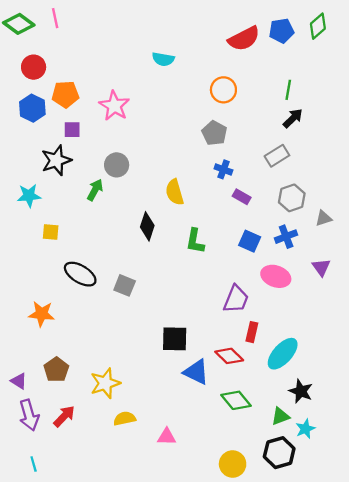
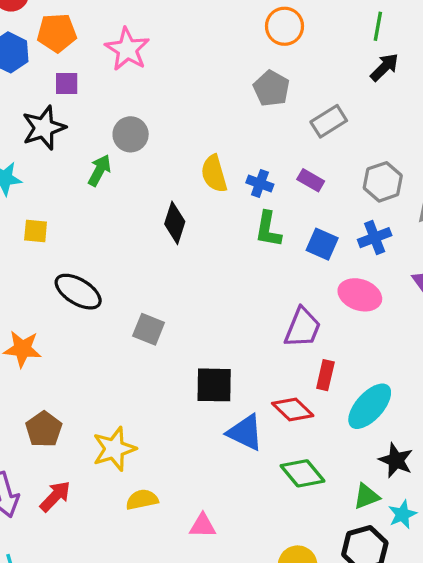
gray rectangle: (277, 156) -> (329, 121), moved
blue cross: (223, 169) -> (260, 183), moved
green L-shape: (195, 241) -> (268, 229), moved
gray square: (125, 285) -> (149, 329), moved

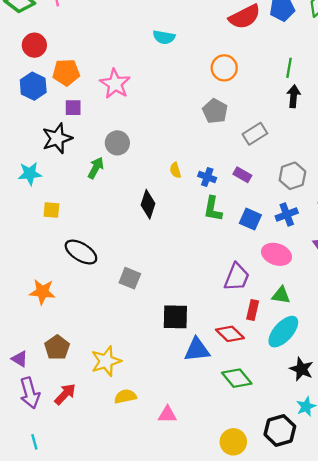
black arrow: (384, 67) -> (294, 96), turned -40
yellow semicircle: (214, 174) -> (175, 170), size x0.6
blue triangle: (245, 432) -> (197, 350), turned -32
green triangle: (366, 496) -> (281, 295), moved, turned 30

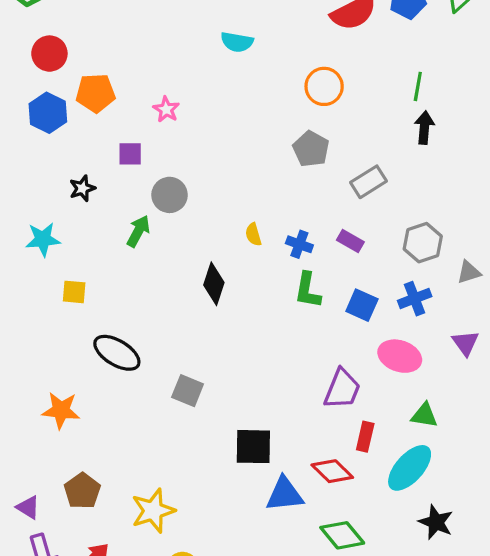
pink star: (115, 84) -> (166, 109), size x0.6
purple square: (73, 108) -> (130, 154), moved
black star: (57, 138) -> (82, 188), size x0.6
green triangle: (281, 295) -> (424, 415), moved

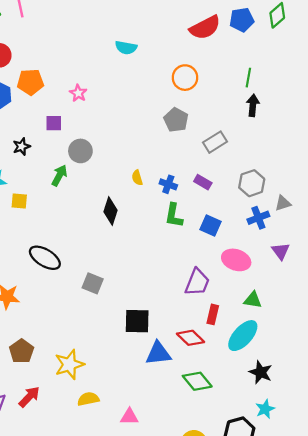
yellow square: (74, 292) -> (19, 201), moved
blue cross: (415, 299) -> (258, 218), moved

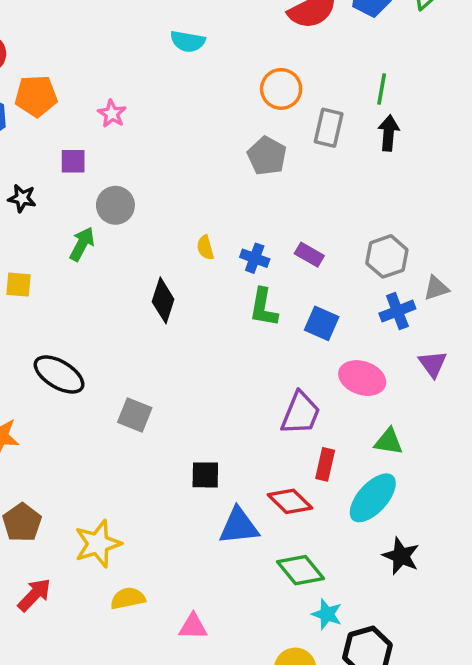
gray rectangle: (215, 142) -> (329, 128), moved, turned -45
black star: (22, 147) -> (22, 198), turned 30
black square: (137, 321) -> (205, 475), size x0.7
cyan star: (265, 409) -> (327, 614), moved, turned -30

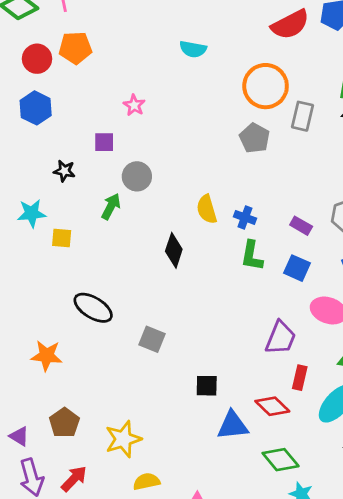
orange circle: (281, 89) -> (266, 86), size x1.4
orange pentagon: (36, 96) -> (75, 48), moved
yellow semicircle: (205, 248) -> (207, 209), size x1.5
purple rectangle: (309, 255) -> (301, 226), moved

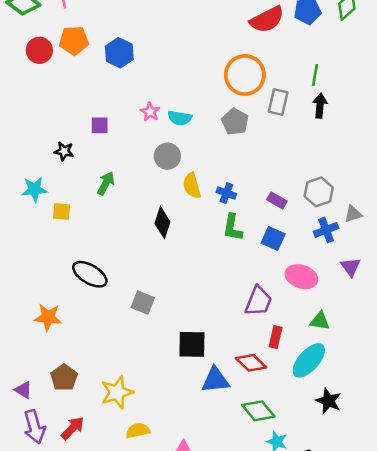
cyan semicircle: (193, 49) -> (180, 118), moved
pink star: (134, 105) -> (150, 112), moved
blue hexagon: (36, 108) -> (119, 53), moved
gray circle: (137, 176) -> (167, 156), moved
black square: (207, 386) -> (192, 344), size x1.4

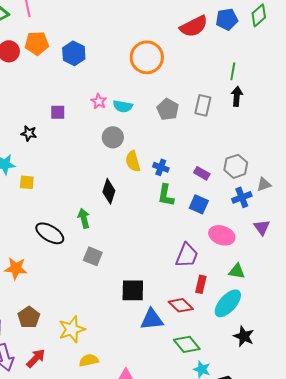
orange circle: (245, 75) -> (147, 57), moved
gray rectangle: (278, 102) -> (203, 105), moved
green arrow: (106, 183) -> (84, 218), moved, turned -42

